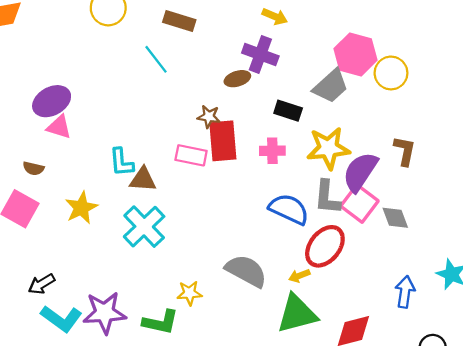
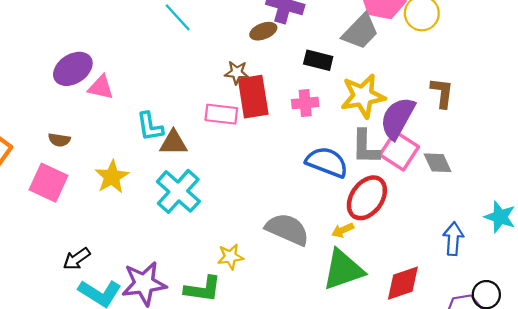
pink triangle: (59, 127) -> (101, 87), moved

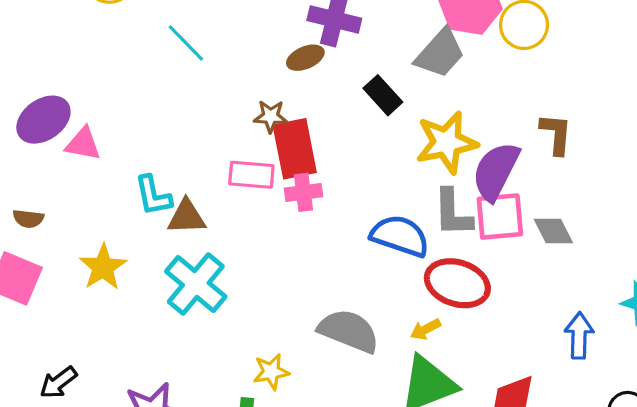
black rectangle: (318, 60) -> (383, 95), turned 36
pink cross: (305, 103) -> (303, 192), moved
pink square: (399, 151) -> (500, 217), turned -36
red ellipse: (367, 198) -> (457, 283), turned 75

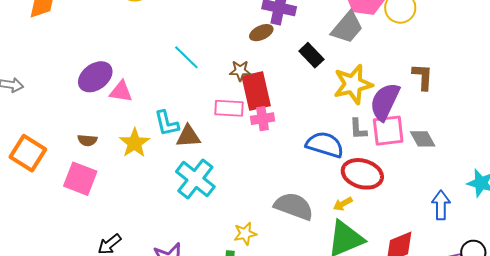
cyan line: (186, 43) -> (186, 57), moved
gray L-shape: (453, 213) -> (358, 129), size x0.7
yellow star: (103, 267) -> (135, 143), moved

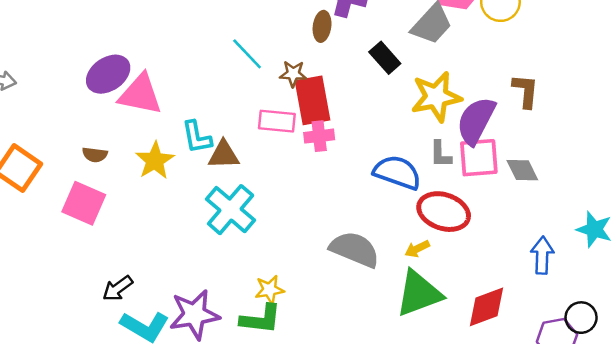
brown ellipse: (261, 33) -> (322, 26), turned -60
cyan line: (186, 57) -> (247, 54), moved
pink triangle: (121, 92) -> (140, 94), size x1.5
yellow star: (245, 234) -> (269, 290), moved

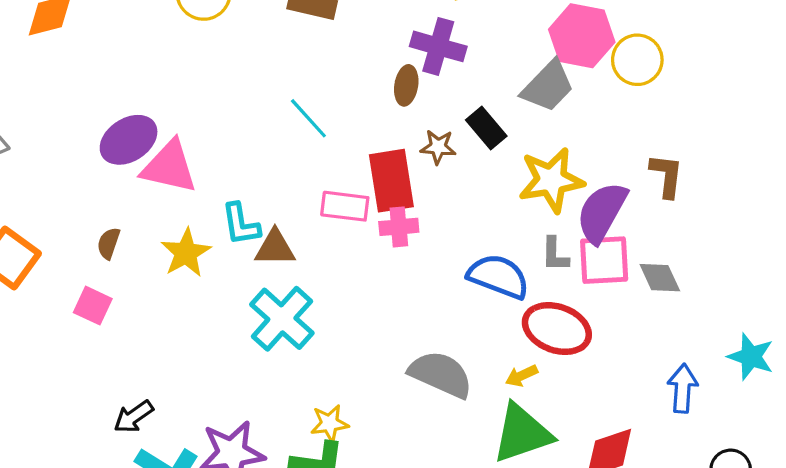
brown star: (293, 74) -> (438, 147), moved
brown semicircle: (95, 155) -> (109, 243), turned 100
pink square: (84, 203) -> (93, 306), size x0.7

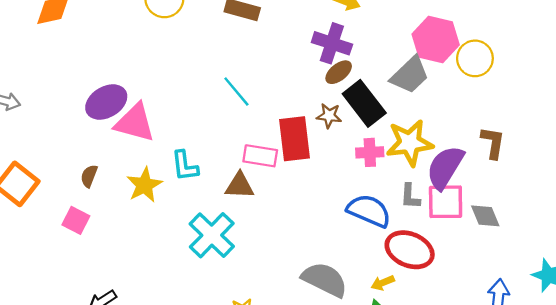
brown ellipse: (406, 85) -> (339, 72), moved, turned 40
black rectangle: (486, 128) -> (364, 103), size x1.5
pink cross: (399, 227) -> (370, 152), moved
brown triangle: (275, 248) -> (240, 186), moved

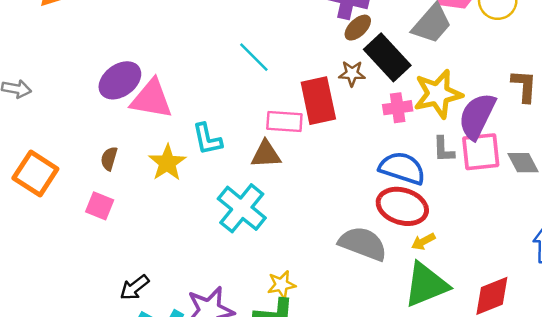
red ellipse: (410, 250) -> (402, 206), moved

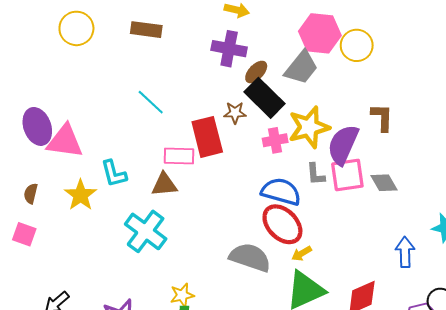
brown ellipse: (358, 28) -> (256, 72), moved
purple ellipse: (120, 80) -> (37, 126), turned -72
red ellipse: (402, 206) -> (282, 224), turned 30

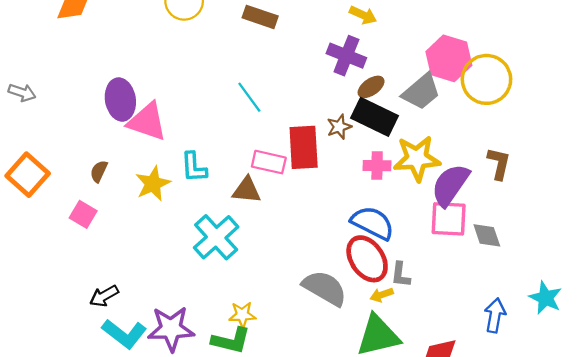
yellow circle: (357, 45) -> (486, 79), size x1.4
black rectangle: (264, 98) -> (375, 117), turned -30
brown star: (235, 113) -> (339, 127), turned -30
gray L-shape: (316, 174) -> (401, 275), moved

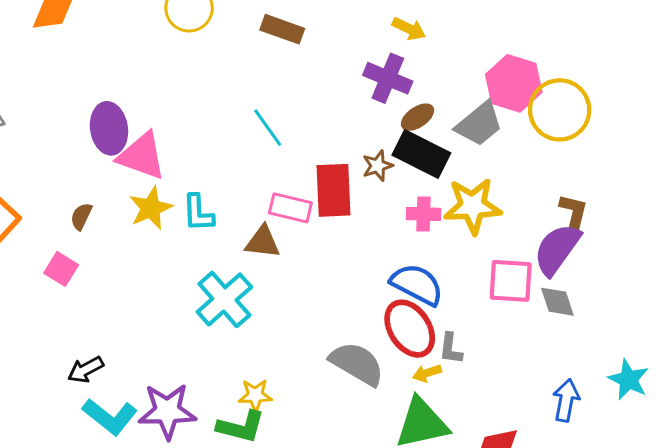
yellow star: (153, 184) -> (151, 208), moved
purple semicircle: (450, 185) -> (557, 249), moved

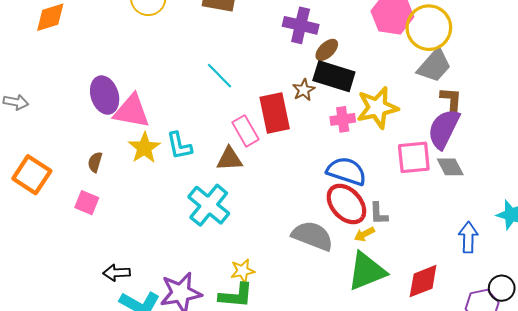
gray trapezoid: (479, 124) -> (434, 66), moved
pink rectangle: (290, 208) -> (246, 131), turned 56
black arrow: (86, 370) -> (117, 273), turned 35

